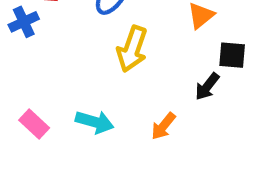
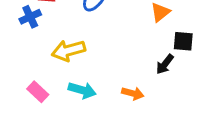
yellow arrow: (132, 49) -> (68, 50), moved, turned 56
orange arrow: (163, 126) -> (133, 93), turned -115

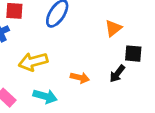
orange arrow: (133, 93) -> (80, 78), moved

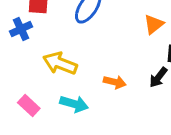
yellow arrow: (33, 62) -> (60, 63), turned 36

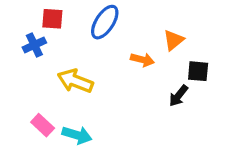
orange arrow: (115, 82) -> (142, 60), moved
cyan arrow: (74, 104) -> (77, 135), moved

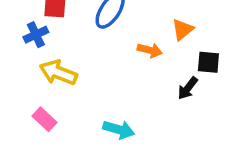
yellow arrow: (75, 81) -> (58, 73), moved
cyan arrow: (77, 135) -> (119, 130), moved

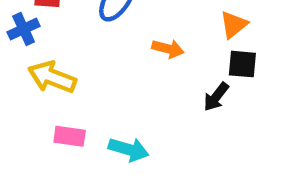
orange triangle: (183, 29) -> (234, 25), moved
pink rectangle: (44, 119) -> (70, 136), moved, turned -35

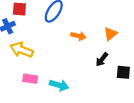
orange triangle: (234, 25) -> (110, 34), moved
black square: (242, 64) -> (123, 72), moved

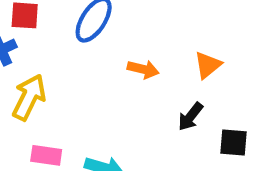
yellow arrow: (22, 50) -> (29, 97), turned 95

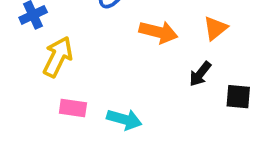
orange arrow: (143, 69) -> (158, 32), size x1.4

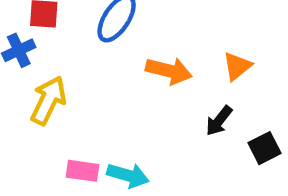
black square: (238, 97) -> (264, 148), turned -32
pink rectangle: (73, 108) -> (82, 171), moved

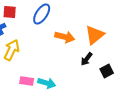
orange triangle: (237, 66) -> (95, 35), size x1.5

